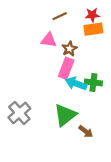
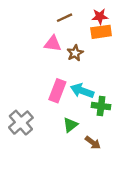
pink rectangle: (66, 68) -> (57, 91), moved
green cross: (93, 82) -> (101, 106), moved
green triangle: (65, 115) -> (70, 125), size x0.6

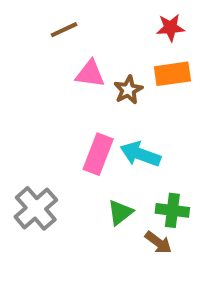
brown line: (64, 18) -> (64, 30), moved
orange rectangle: (101, 32) -> (172, 74), moved
green cross: (101, 106) -> (172, 210), moved

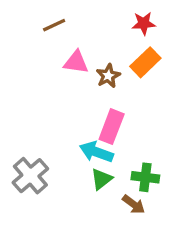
orange rectangle: (172, 74) -> (145, 62), turned -36
pink rectangle: (98, 154) -> (112, 127), moved
cyan arrow: (140, 154) -> (96, 152), moved

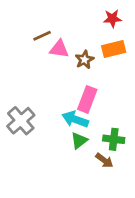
brown line: (54, 25) -> (42, 36), moved
orange rectangle: (145, 62) -> (114, 49), turned 30
gray cross: (30, 176) -> (21, 121), moved

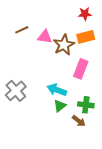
brown line: (42, 36) -> (22, 30), moved
brown star: (85, 60) -> (64, 45), size x1.5
pink rectangle: (87, 99) -> (81, 69), moved

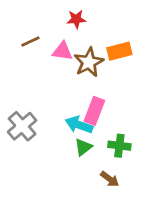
red star: (85, 14) -> (76, 19), moved
pink rectangle: (81, 69) -> (94, 111), moved
brown arrow: (79, 121) -> (110, 179), moved

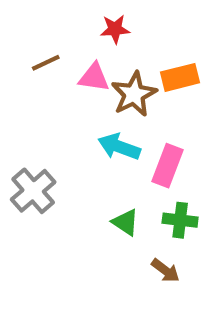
pink rectangle: (94, 111) -> (167, 166), moved
cyan arrow: (79, 125) -> (119, 147), moved
green triangle: (83, 147) -> (125, 222), turned -48

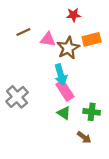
red star: (115, 29) -> (73, 15), moved
cyan arrow: (119, 147) -> (61, 75), turned -126
pink rectangle: (167, 166) -> (65, 90), moved, turned -54

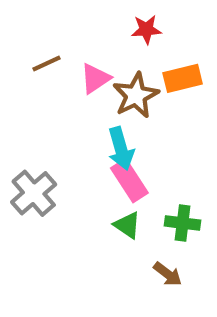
pink triangle: (48, 39) -> (95, 78), turned -42

